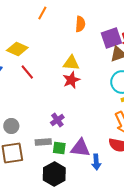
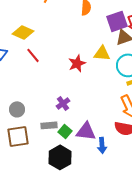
yellow triangle: (71, 63) -> (102, 53), moved
green square: (59, 148) -> (65, 131), turned 32

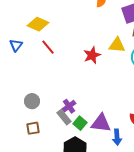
purple cross: (63, 103) -> (69, 106), moved
gray rectangle: (49, 125) -> (64, 117), turned 56
brown square: (18, 136) -> (33, 128), size x0.6

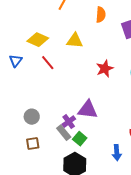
yellow triangle: (117, 45) -> (75, 41), moved
red star: (92, 55) -> (105, 69), moved
purple triangle: (101, 123) -> (88, 110), moved

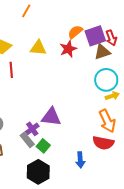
orange semicircle: (101, 15) -> (75, 32), moved, turned -133
red line: (48, 63) -> (11, 70), turned 35
red star: (105, 69) -> (68, 49), moved

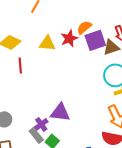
purple square: (95, 36) -> (95, 40), moved
red star: (68, 49) -> (69, 38), moved

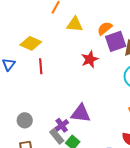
red star: (69, 38) -> (90, 59), moved
yellow triangle: (47, 43) -> (75, 24), moved

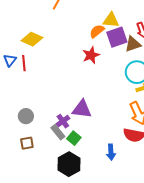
yellow triangle: (75, 24) -> (111, 20), moved
orange semicircle: (105, 28) -> (97, 31), moved
red line: (41, 66) -> (24, 63), moved

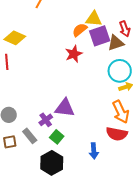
gray rectangle: (58, 132) -> (30, 136), moved

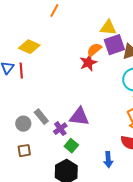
orange semicircle: (80, 30) -> (94, 50), moved
gray rectangle: (30, 136) -> (41, 117), moved

